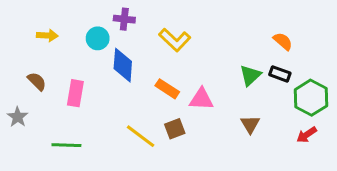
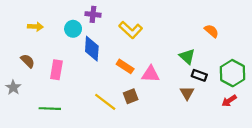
black rectangle: (280, 74) -> (199, 75), moved
green triangle: (250, 75) -> (187, 56), turned -35

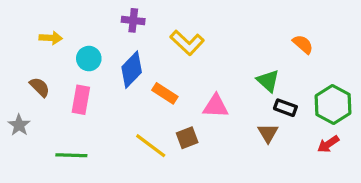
cyan circle: (73, 29) -> (89, 59), moved
blue diamond: (92, 49) -> (132, 70), turned 40
orange rectangle: (125, 66) -> (165, 93), moved

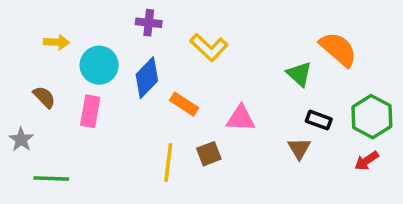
orange semicircle: (303, 44) -> (338, 49), size x1.6
cyan circle: (89, 59) -> (99, 65), size x1.4
green triangle: (268, 81) -> (299, 74), moved
yellow line: (151, 146) -> (168, 163), turned 60
green line: (71, 155) -> (51, 179), moved

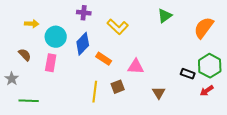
orange semicircle: (338, 49) -> (204, 28), moved, turned -95
green triangle: (299, 74) -> (165, 16), moved, turned 42
black rectangle: (319, 120) -> (188, 74), moved
brown triangle: (299, 148) -> (159, 93), moved

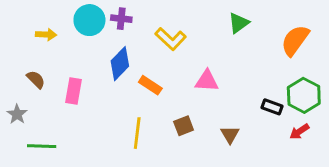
cyan circle: (56, 37) -> (89, 20), moved
pink triangle: (136, 67) -> (207, 81), moved
brown square: (118, 87) -> (184, 126), moved

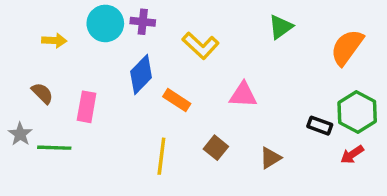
brown square: (184, 126) -> (216, 148), turned -30
brown triangle: (230, 134) -> (270, 158), turned 30
green line: (42, 146) -> (54, 148), moved

